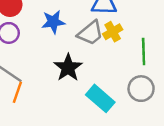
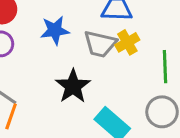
gray trapezoid: (90, 33) -> (100, 44), turned 52

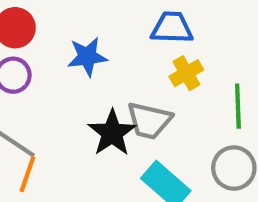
gray trapezoid: (100, 44) -> (149, 121), moved

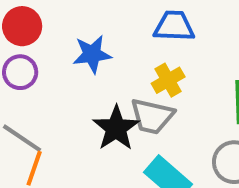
yellow cross: (186, 73) -> (168, 80), moved

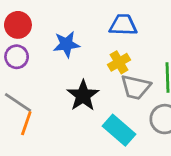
gray trapezoid: (152, 116) -> (136, 87), moved

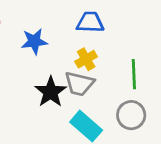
gray trapezoid: (136, 87) -> (79, 84), moved

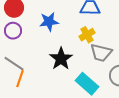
gray trapezoid: (79, 84) -> (101, 53), moved

